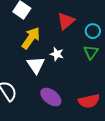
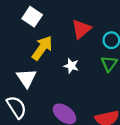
white triangle: (36, 65) -> (27, 78), moved

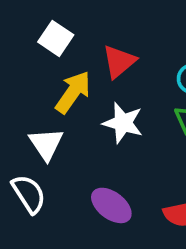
red triangle: (81, 29) -> (119, 61), moved
white star: (71, 66) -> (123, 123), size x1.5

